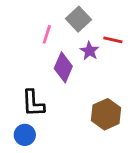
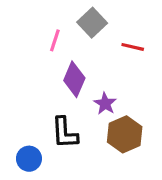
purple star: (90, 51) -> (105, 104), moved
black L-shape: (33, 103) -> (65, 133), moved

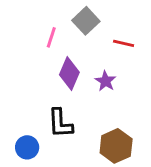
purple star: (105, 104) -> (105, 81), moved
brown hexagon: (125, 134) -> (116, 146), moved

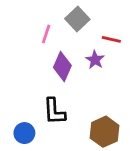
purple star: (105, 81) -> (95, 60), moved

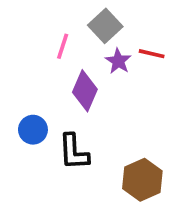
purple star: (95, 60) -> (118, 61), moved
blue circle: (24, 133) -> (33, 130), moved

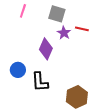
gray square: (105, 26) -> (57, 14), turned -30
pink line: (63, 46) -> (23, 11), moved

